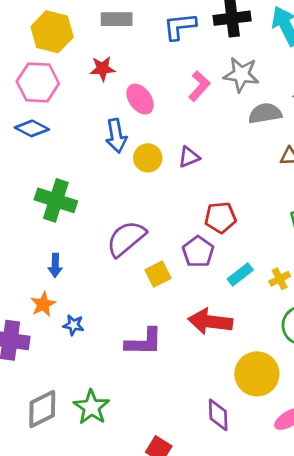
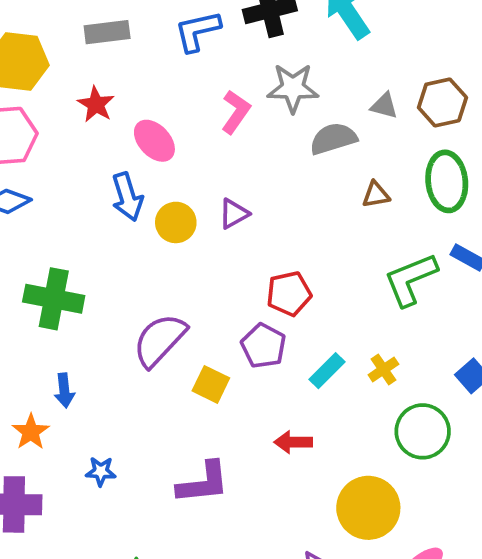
red star: (102, 69) -> (96, 104), turned -30
yellow square: (158, 274) -> (211, 384), turned -30
orange star: (43, 304) -> (31, 432), moved
red arrow: (210, 322) -> (293, 442), size x0.6

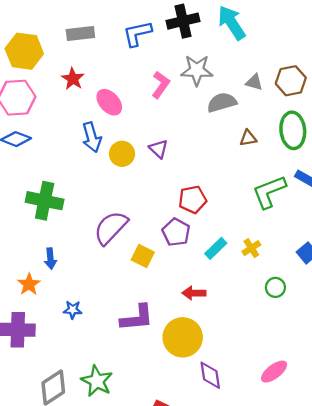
purple triangle: (234, 214) -> (159, 149), turned -48
green circle: (423, 431) -> (275, 287), size x0.6
yellow circle: (368, 508) -> (183, 337), moved

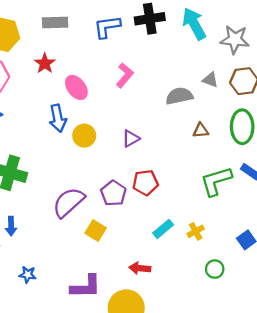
gray star: (197, 70) -> (235, 39), moved
purple triangle: (159, 149) -> (131, 139), moved, turned 42
purple pentagon: (176, 232) -> (113, 193), moved

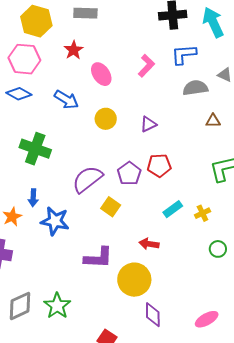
blue L-shape: (107, 27) -> (184, 54), moved
blue arrow: (58, 118) -> (66, 100), moved, turned -50
blue star: (28, 275) -> (55, 221), moved, size x1.8

